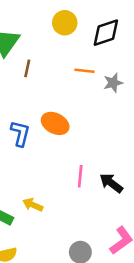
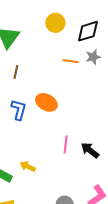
brown line: (27, 68) -> (16, 72), moved
gray star: (113, 83) -> (93, 57), moved

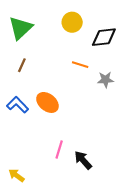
gray star: (93, 57) -> (106, 80), moved
blue L-shape: (19, 110) -> (18, 105), turned -70
yellow arrow: (28, 166) -> (16, 175), moved

